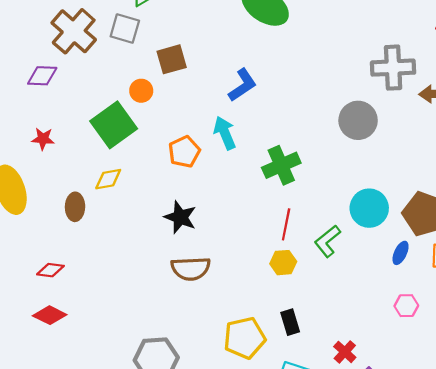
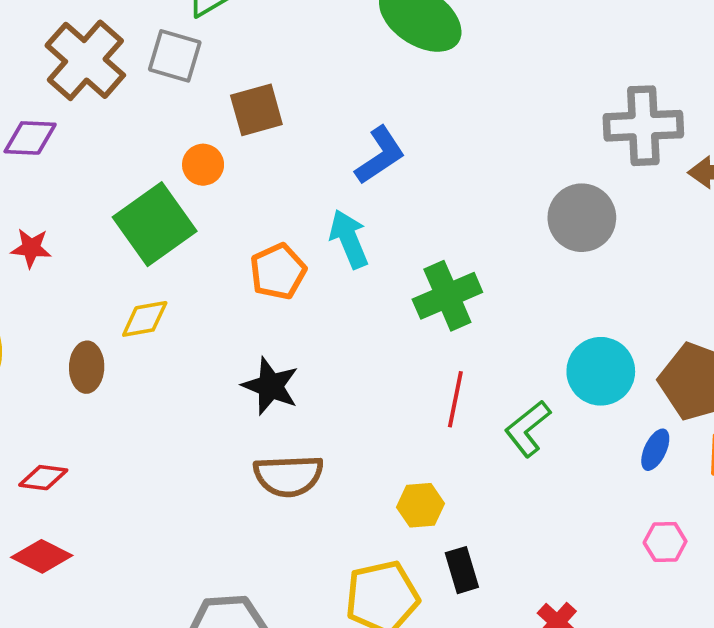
yellow hexagon: (283, 263) -> (420, 505), moved

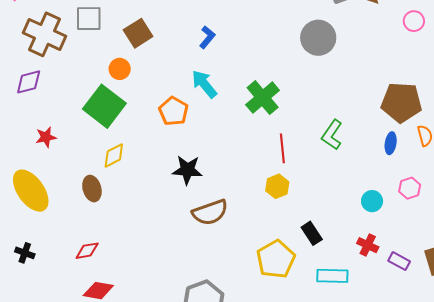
blue L-shape: (380, 155) -> (207, 37), size x0.7
cyan circle: (601, 371) -> (372, 201), moved, size x0.6
green L-shape: (528, 429) -> (332, 135), moved
yellow hexagon: (420, 505) -> (277, 186), moved

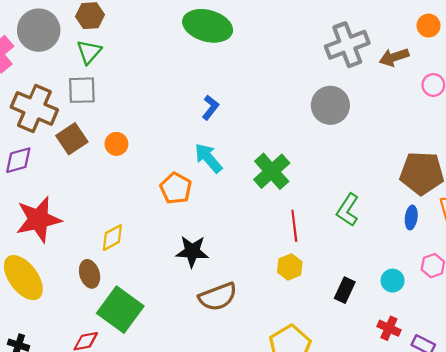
brown square: (138, 33) -> (72, 139), moved
green square: (104, 106) -> (120, 310), moved
red star: (46, 137) -> (38, 219), size x2.0
black rectangle: (312, 233) -> (345, 290), moved, turned 60

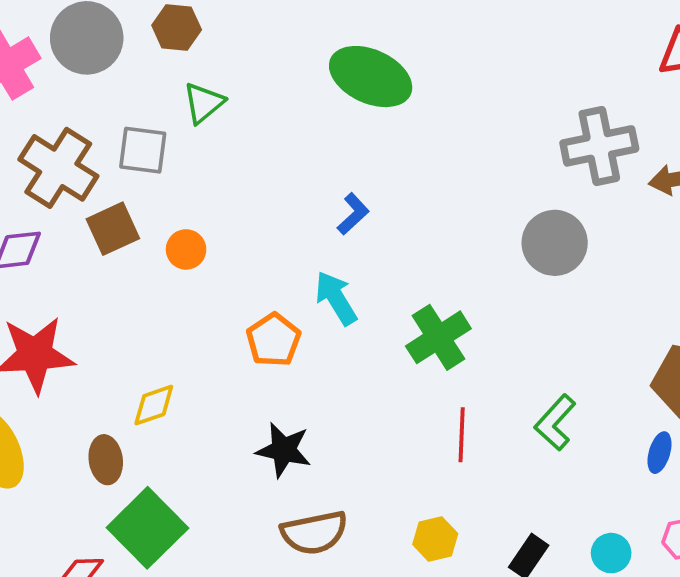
green triangle: (89, 52) -> (204, 103), moved
yellow hexagon: (290, 267) -> (435, 539), moved

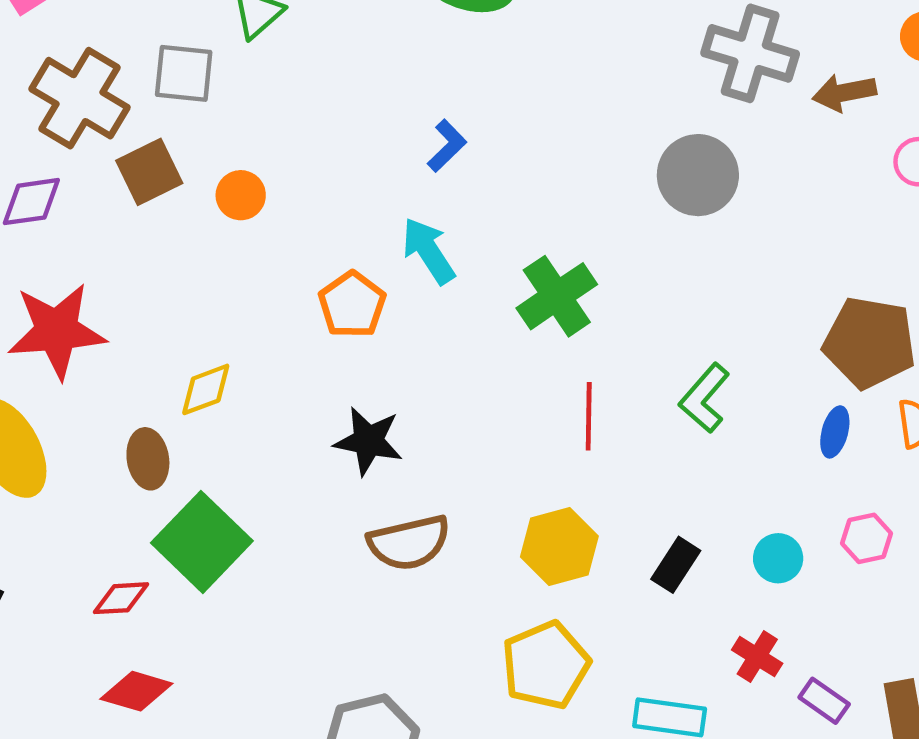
gray cross: (599, 146) -> (750, 53), turned 30
yellow hexagon: (435, 539) -> (559, 547), size x1.4

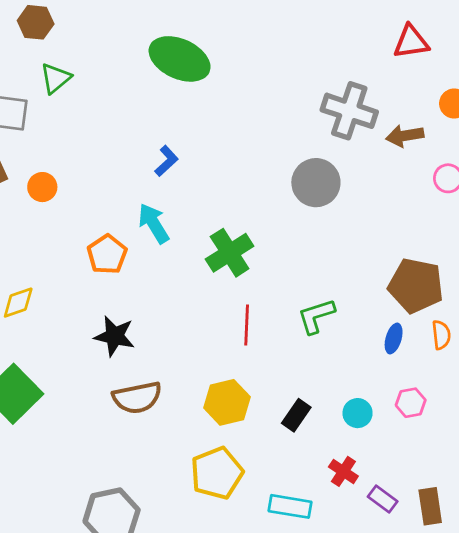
green L-shape: (704, 398) -> (316, 316), turned 30

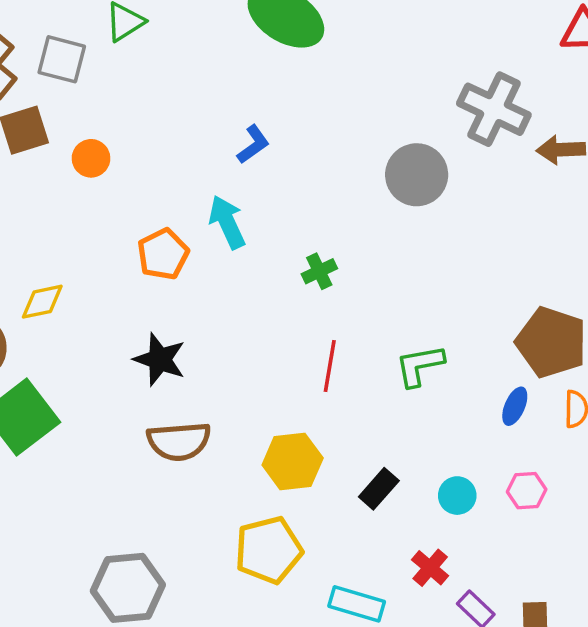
gray circle: (316, 183) -> (417, 175), moved
green cross: (230, 253) -> (319, 271), size x0.6

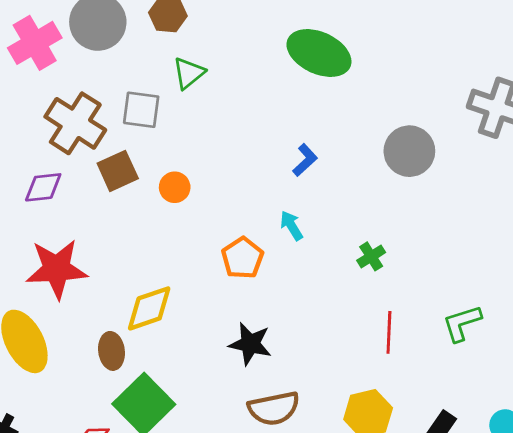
gray circle: (417, 175) -> (409, 151), moved
cyan arrow: (227, 222) -> (291, 226), size x0.7
yellow diamond: (42, 302) -> (149, 308), size x1.4

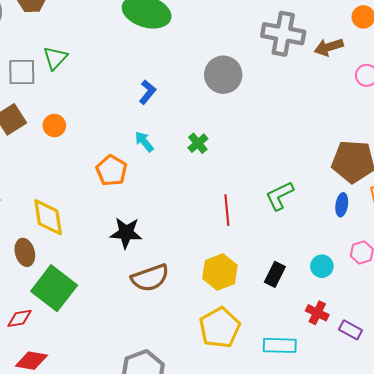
green triangle: (189, 73) -> (55, 58), moved
green cross: (371, 256) -> (198, 143), moved
yellow diamond: (149, 308) -> (48, 217), turned -72

